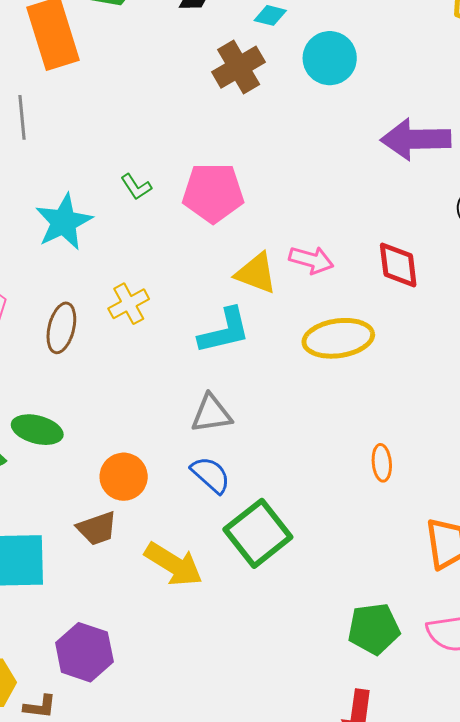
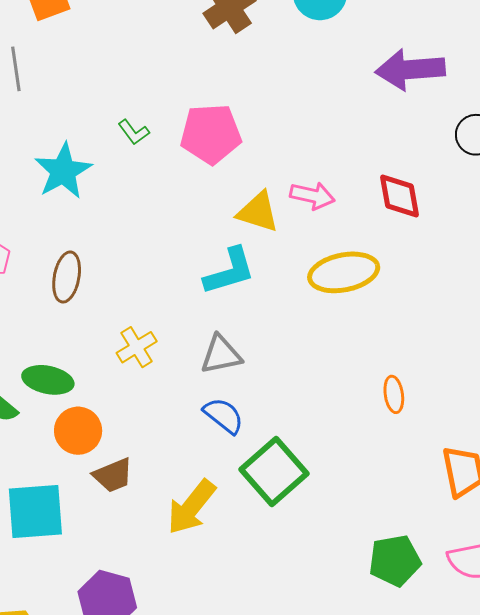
yellow cross: (129, 304) -> (137, 347), moved
orange circle: (124, 477) -> (78, 431), moved
yellow arrow: (174, 564) -> (191, 507), turned 100

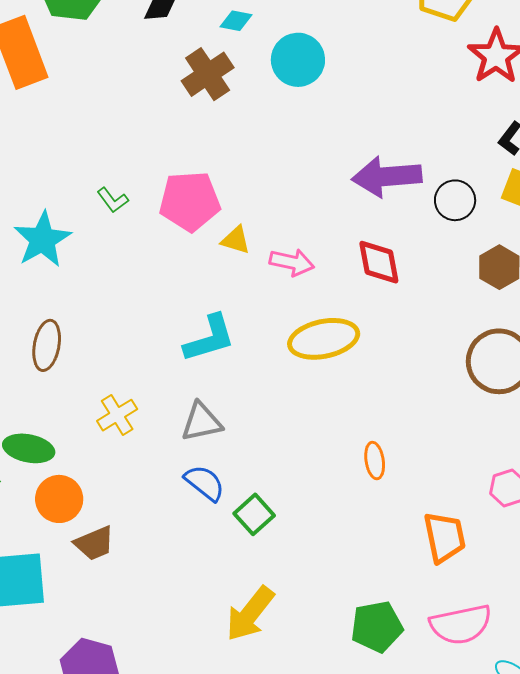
purple arrow: (410, 69) -> (387, 177), moved
yellow triangle: (258, 212) -> (236, 240), moved, size x0.7
green square: (274, 472) -> (254, 514), moved, size x0.6
yellow arrow: (191, 507) -> (250, 614), moved

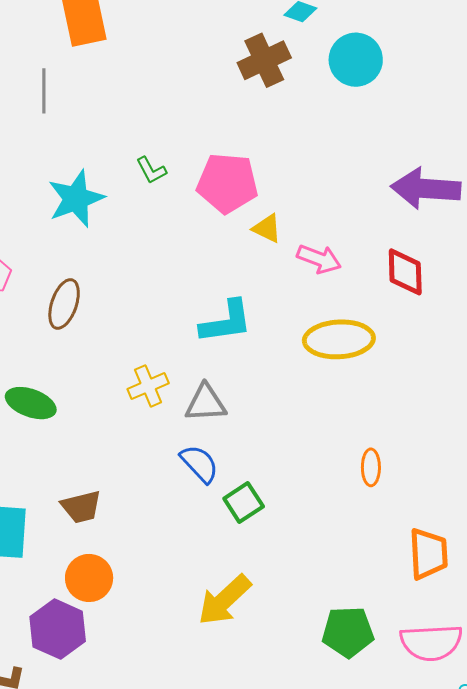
yellow cross: (117, 415) -> (148, 386), moved
orange circle: (59, 499) -> (89, 578), moved

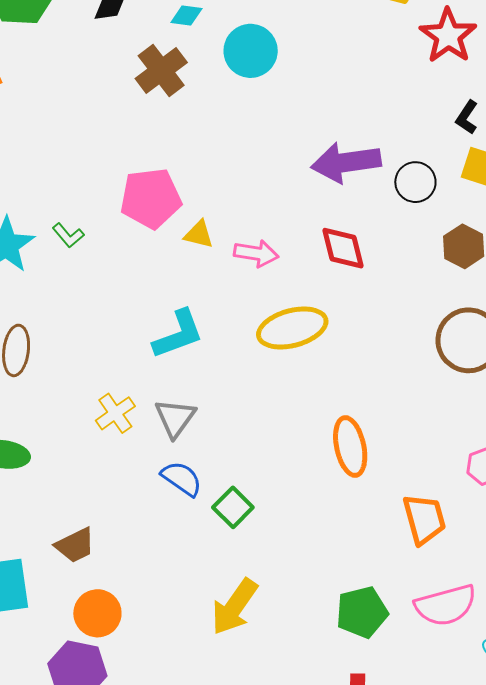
green L-shape: (151, 170) -> (68, 235), moved
gray triangle: (206, 403) -> (175, 418), turned -39
orange ellipse: (371, 467) -> (350, 447), size x1.6

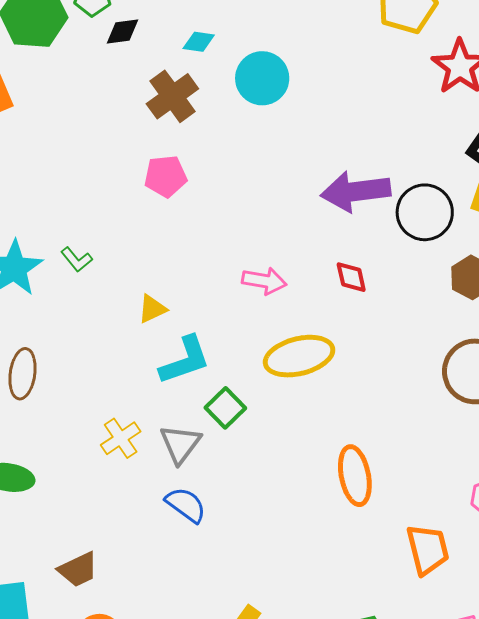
black circle: (415, 182) -> (425, 212), size x1.4
pink pentagon: (151, 198) -> (166, 176), moved, size x0.7
yellow triangle: (199, 234) -> (152, 309), moved, turned -40
red diamond: (343, 248) -> (351, 277), size x0.7
green square: (233, 507) -> (225, 408), moved

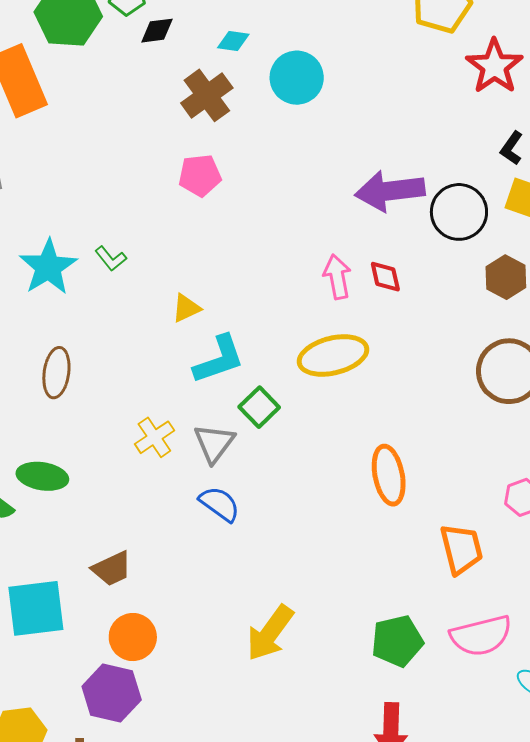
pink arrow: (264, 281) -> (337, 277), moved, turned -111

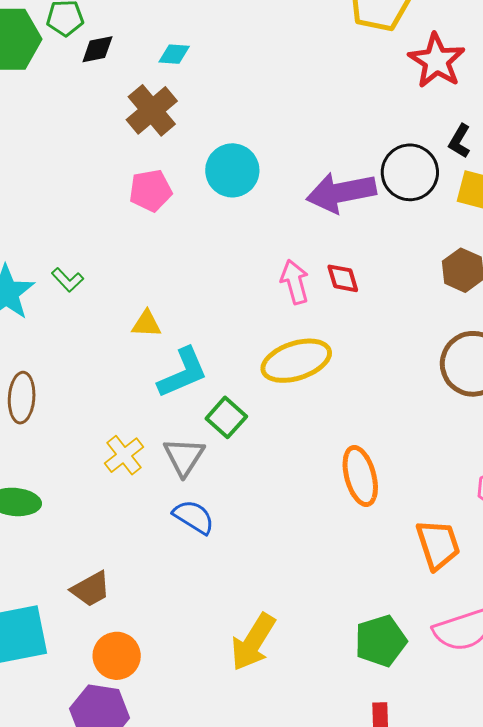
cyan circle: (297, 78) -> (232, 170), moved
black circle: (459, 212) -> (410, 172), moved
yellow triangle: (186, 308) -> (147, 324), turned 32

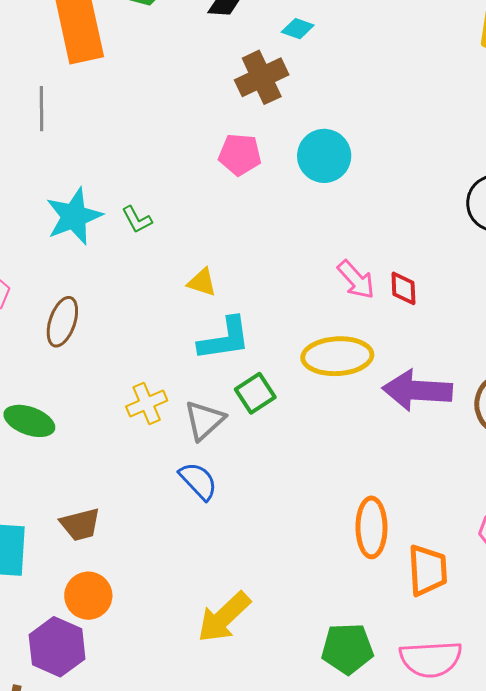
purple arrow: (341, 192) -> (417, 390), moved
pink arrow: (295, 282) -> (356, 280), turned 138
orange ellipse: (360, 476) -> (371, 527), moved

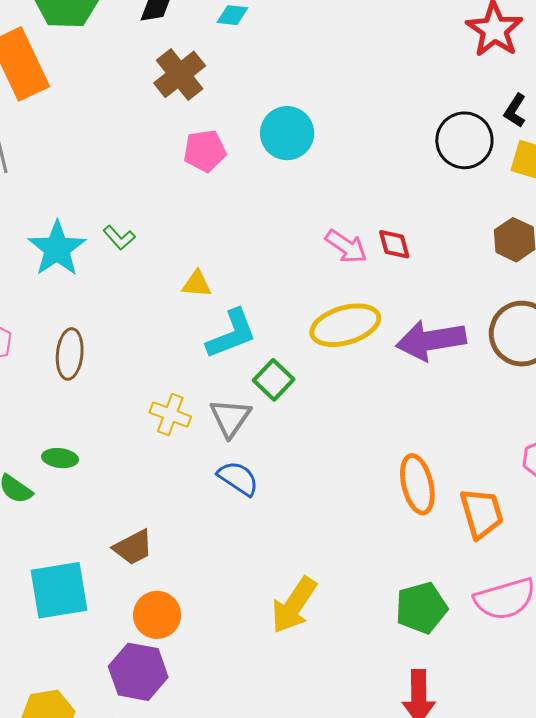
brown cross: (262, 77) -> (180, 74), moved
yellow cross: (147, 403) -> (170, 414), turned -33
green ellipse: (29, 421) -> (60, 458), size x0.7

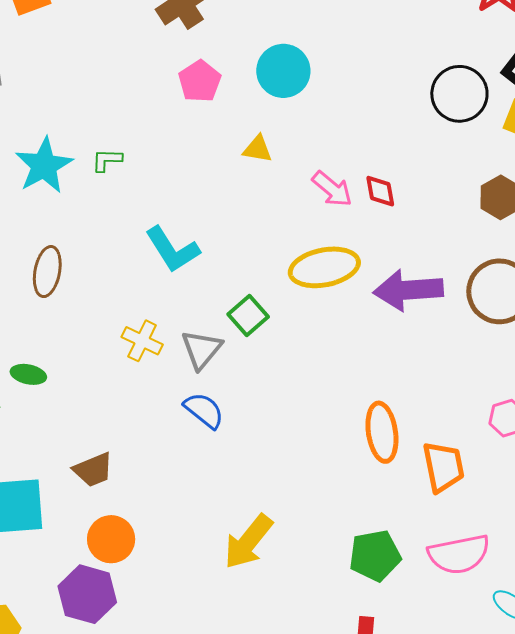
pink pentagon: (205, 151) -> (200, 81), turned -30
green L-shape: (119, 238) -> (107, 160), turned 128
yellow triangle: (197, 284) -> (258, 149), moved
cyan L-shape: (231, 334) -> (172, 249), moved, turned 74

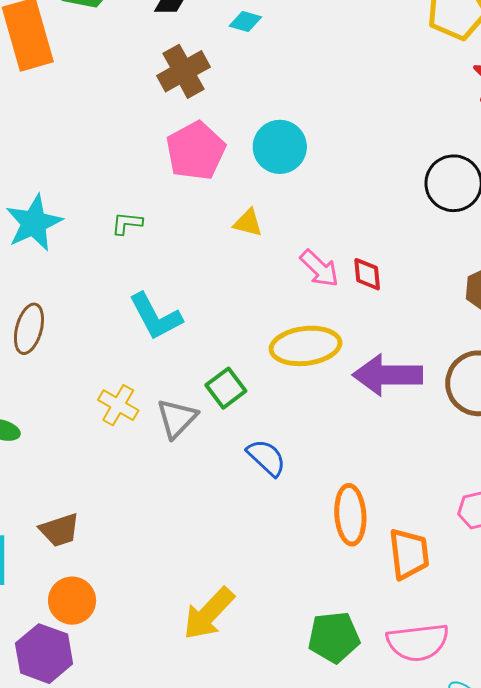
pink pentagon: (200, 81) -> (196, 151), size x1.4
green L-shape: (107, 160) -> (127, 223), moved
blue semicircle: (204, 410) -> (266, 458), moved

